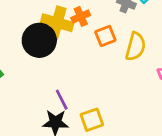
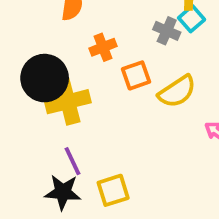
yellow cross: (57, 23) -> (68, 102), moved, turned -32
yellow semicircle: (136, 47) -> (177, 91), turned 40

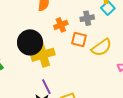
gray cross: (167, 31) -> (87, 18), moved, turned -32
orange square: (136, 75) -> (79, 40), turned 35

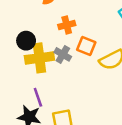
gray cross: (87, 18) -> (63, 54), moved, turned 32
black circle: (30, 42) -> (26, 41), size x0.6

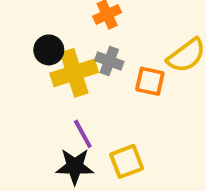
orange square: (86, 46) -> (150, 81), moved

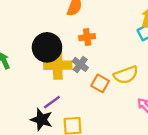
black circle: (49, 50) -> (47, 47), size x1.6
purple line: (83, 134) -> (52, 102), turned 66

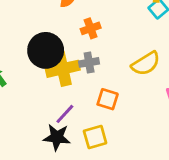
gray cross: (80, 64) -> (89, 62), turned -35
orange square: (100, 83) -> (108, 99), moved

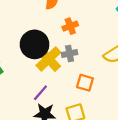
yellow cross: (63, 69) -> (48, 59), turned -30
purple line: (65, 114) -> (40, 93), moved

